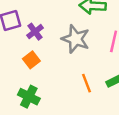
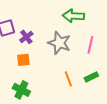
orange square: (31, 60) -> (23, 60), turned 32

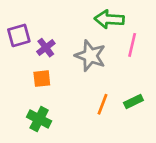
pink line: (90, 45) -> (132, 45), moved
orange line: (68, 79) -> (102, 104), turned 42

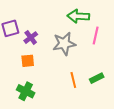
gray star: (90, 56) -> (64, 44), turned -30
orange line: (102, 104) -> (73, 80), turned -35

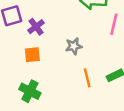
gray star: (64, 44) -> (74, 46), moved, size x0.6

